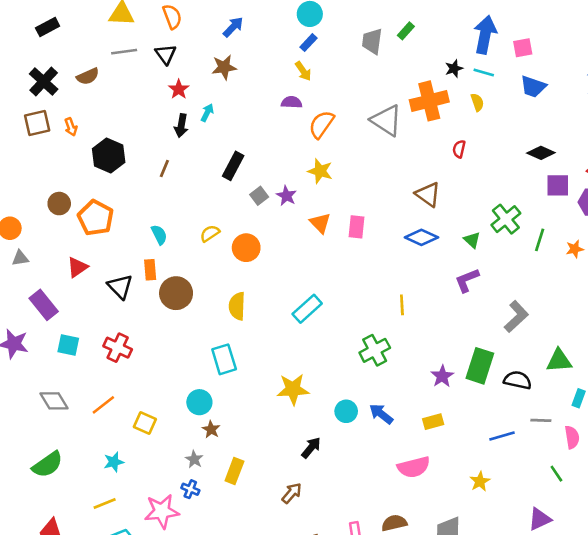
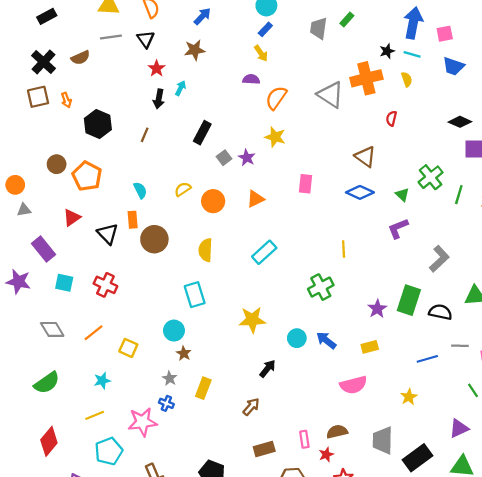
orange triangle: (320, 223) -> (256, 199), moved, turned 48

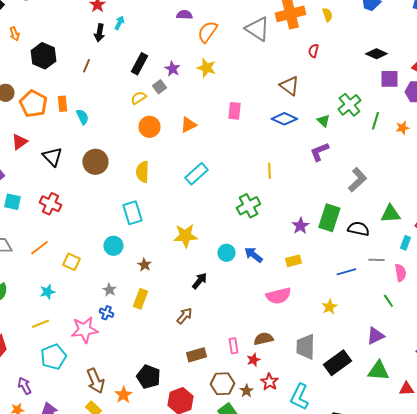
purple star: (247, 158) -> (172, 69), moved
yellow semicircle: (183, 189) -> (138, 98), moved
orange rectangle: (133, 220) -> (62, 104), moved
brown star: (184, 353) -> (144, 265), moved

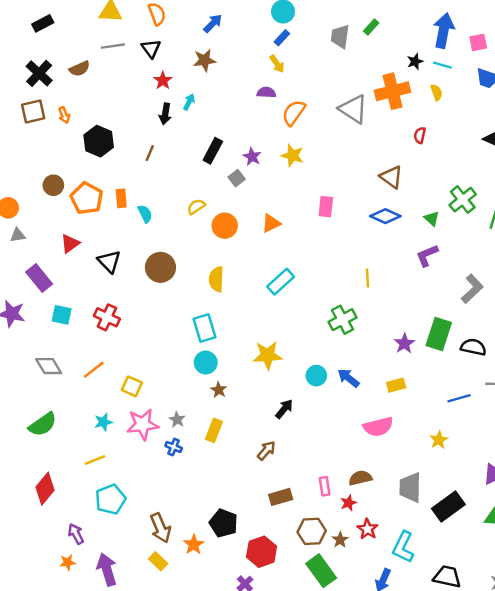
yellow semicircle: (138, 98) -> (196, 207), moved
cyan circle: (113, 246) -> (206, 363), moved
pink star: (84, 330) -> (143, 424), moved

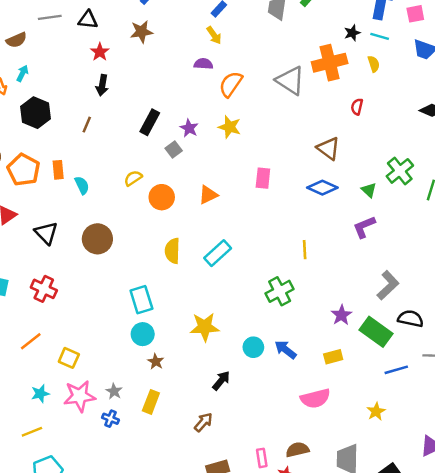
black triangle: (151, 48) -> (88, 20), turned -48
cyan arrow: (189, 102) -> (22, 73), moved
yellow semicircle: (216, 279) -> (172, 251), moved
gray L-shape: (472, 289) -> (388, 285), moved
green rectangle: (439, 334) -> (376, 332), moved, turned -72

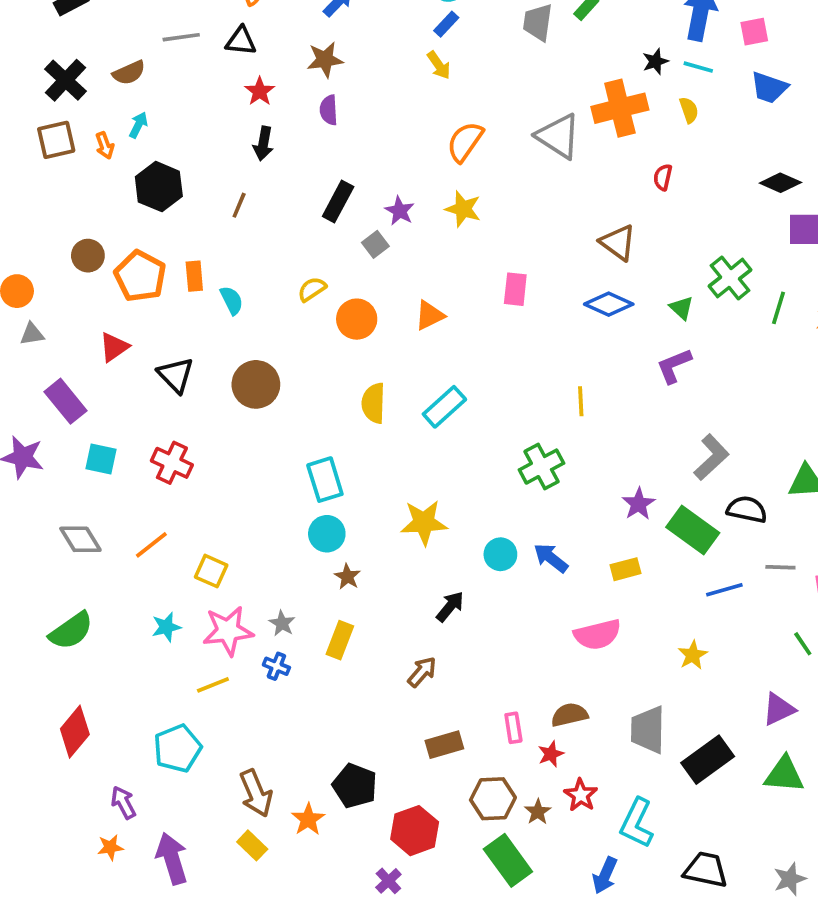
purple semicircle: (203, 64) -> (329, 110), moved, turned -96
yellow line: (32, 432) -> (213, 685), moved

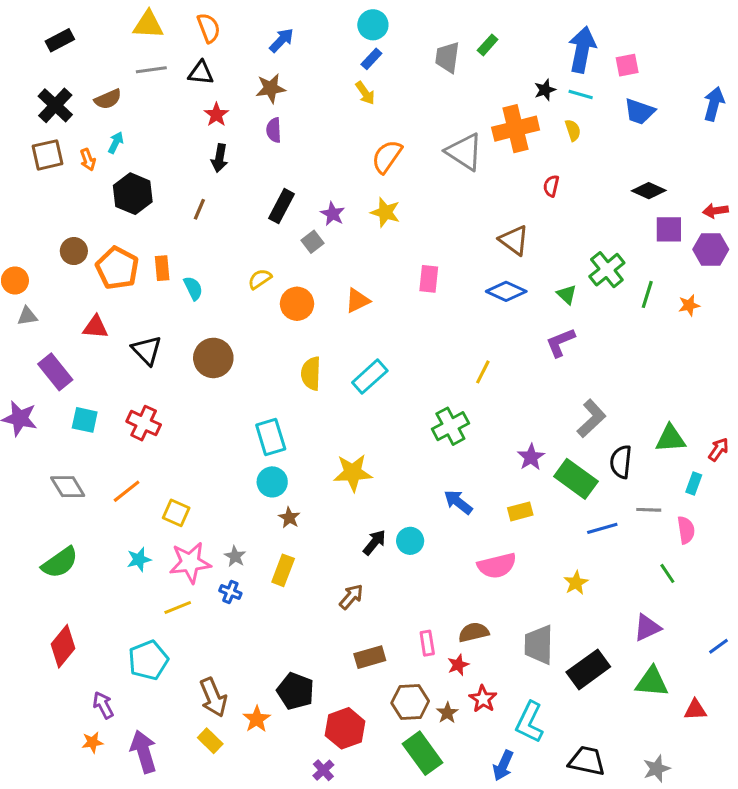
red triangle: (114, 347) -> (96, 327), turned 40
yellow line: (581, 401) -> (483, 372), turned 30
black semicircle: (747, 509) -> (621, 462), turned -96
cyan circle: (500, 554) -> (410, 541), moved

